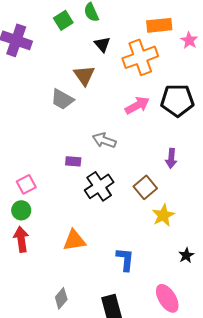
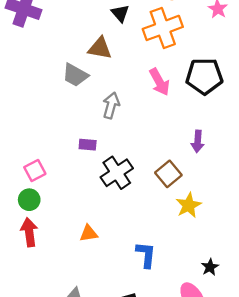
brown triangle: (84, 75) -> (100, 48), turned -45
pink arrow: (137, 105) -> (159, 82), turned 90
gray arrow: (104, 140) -> (111, 105), moved, turned 85
orange triangle: (74, 240) -> (89, 233), size x0.7
black star: (186, 255) -> (210, 267), moved

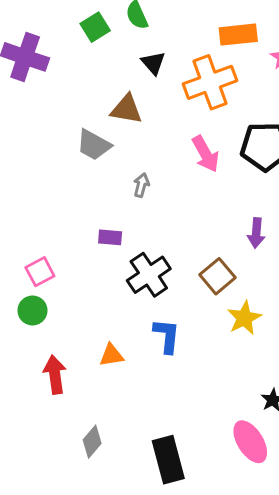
gray arrow: (111, 105) -> (141, 185), size x0.7
red arrow: (29, 232) -> (55, 375), moved
blue L-shape: (146, 255) -> (167, 336), moved

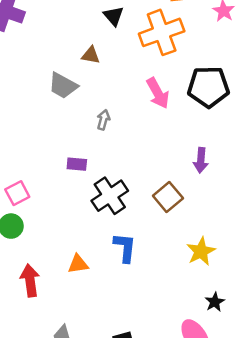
brown triangle: (126, 109) -> (91, 55), size x0.7
yellow star: (244, 318) -> (201, 251), moved

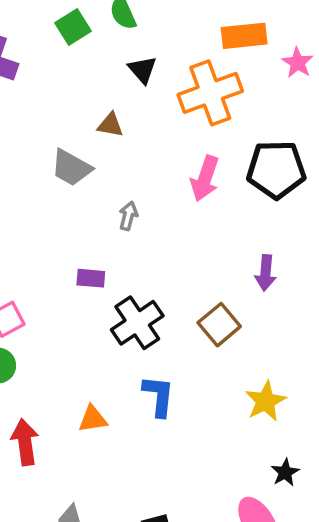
pink arrow: (158, 93) -> (205, 178), turned 48

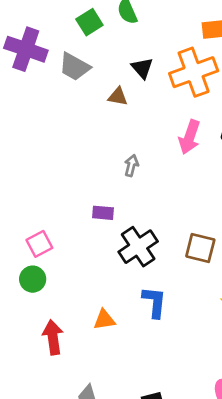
black triangle: (143, 70) -> (142, 68), moved
gray trapezoid: (71, 168) -> (75, 67), moved
brown square: (219, 325) -> (200, 248), turned -36

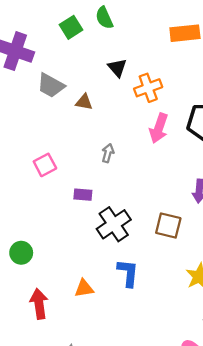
gray trapezoid: (75, 67) -> (51, 85), moved
orange cross: (194, 72) -> (148, 88), moved, size x0.7
brown triangle: (118, 97) -> (84, 102), moved
pink square: (39, 244) -> (45, 165), moved

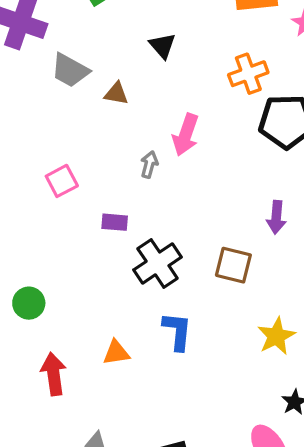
orange cross: (148, 88) -> (248, 74), moved
pink arrow: (159, 128) -> (186, 135), moved

